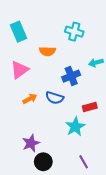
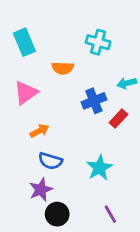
blue semicircle: (55, 98) -> (50, 161), moved
red rectangle: (90, 107) -> (119, 119), moved, turned -32

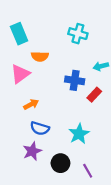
orange semicircle: (63, 68) -> (40, 56), moved
blue cross: (94, 101) -> (75, 80), turned 30
black circle: (57, 214) -> (60, 163), moved

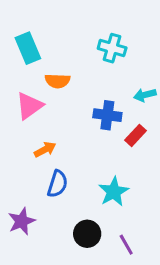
blue semicircle: (40, 128) -> (58, 184), turned -90
purple star: (32, 151) -> (22, 221), moved

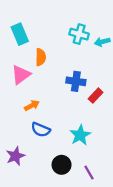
orange semicircle: (58, 81) -> (41, 57), turned -91
cyan arrow: (145, 95) -> (102, 42), moved
blue semicircle: (58, 184) -> (41, 130), turned 96

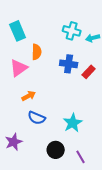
blue cross: (76, 81) -> (69, 64), moved
red rectangle: (96, 96) -> (89, 72), moved

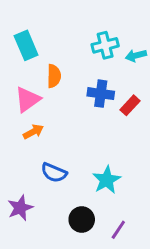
cyan cross: (72, 31) -> (105, 45), turned -30
orange arrow: (29, 96) -> (33, 132), moved
purple line: (81, 157) -> (118, 230), turned 64

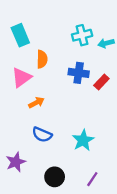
orange arrow: (33, 132) -> (36, 103), moved
black circle: (82, 220) -> (55, 177), moved

